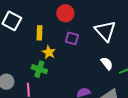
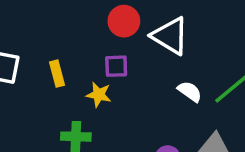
red circle: (65, 13) -> (124, 21), moved
yellow star: (49, 52) -> (99, 95), moved

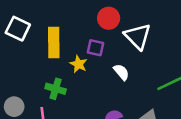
yellow rectangle: (57, 74) -> (54, 42), size x1.6
white semicircle: (190, 91) -> (121, 72), moved

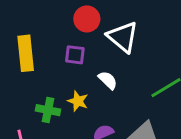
yellow star: (79, 64) -> (78, 101), moved
green cross: (56, 89) -> (48, 110), moved

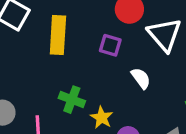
yellow star: (78, 101) -> (102, 118), moved

